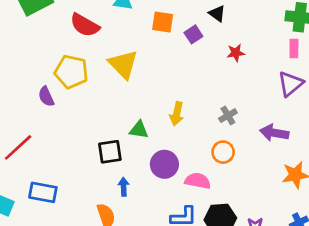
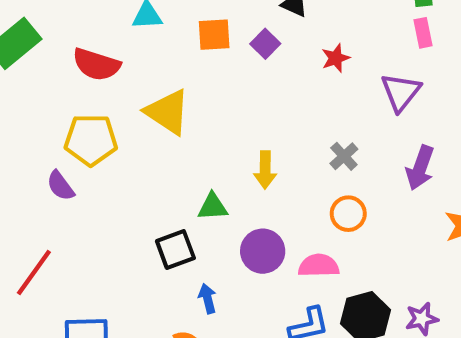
purple triangle: (290, 84) -> (401, 92), moved
purple arrow: (274, 133) -> (420, 168), turned -68

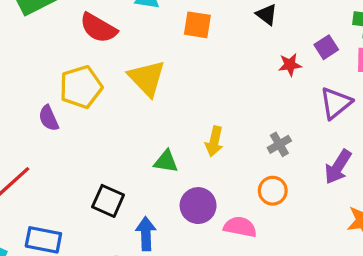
purple square: (265, 44) -> (326, 47), moved
yellow pentagon: (91, 140) -> (81, 87), turned -30
black square: (175, 250) -> (108, 201), moved, turned 32
blue arrow: (208, 299) -> (146, 234), size x1.4

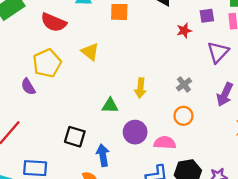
purple square: (326, 47) -> (207, 16), turned 32
yellow triangle: (147, 78) -> (90, 52), size x0.7

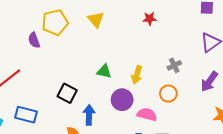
red star: (184, 31) -> (150, 19), moved
yellow arrow: (140, 88) -> (137, 75), moved

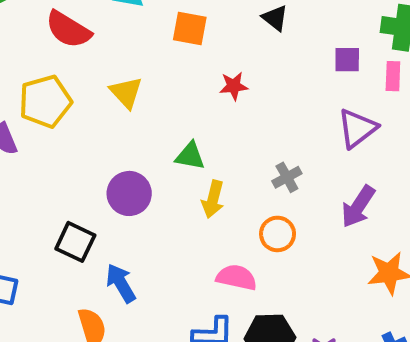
green triangle: (104, 71) -> (190, 156), moved
purple circle: (122, 100) -> (129, 193), moved
blue arrow: (89, 115) -> (121, 283), turned -30

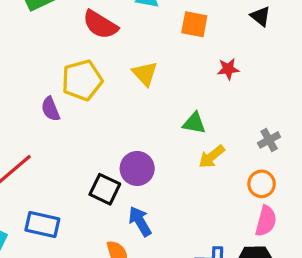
purple circle: (129, 193) -> (137, 168), moved
yellow arrow: (213, 199) -> (212, 157), turned 36
pink semicircle: (236, 277) -> (266, 221), moved, turned 92

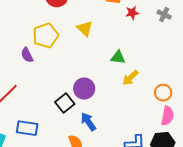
red star: (228, 69) -> (132, 13), moved
gray cross: (269, 140) -> (164, 15), moved, turned -32
black square: (105, 189) -> (65, 103), turned 30

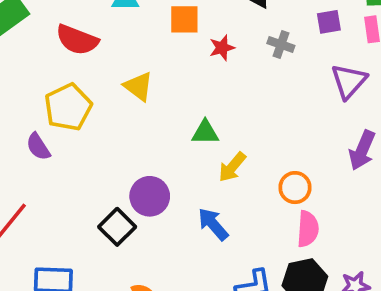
blue arrow: (88, 122) -> (213, 224), moved

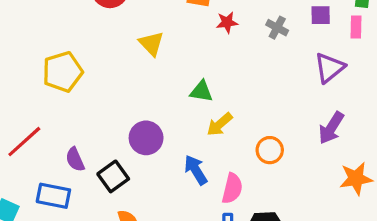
yellow pentagon: (68, 107) -> (63, 72), moved
purple semicircle: (38, 147) -> (75, 159), moved
black square: (117, 227) -> (113, 176), moved
pink semicircle: (308, 229) -> (232, 188), moved

